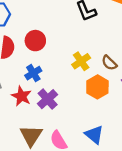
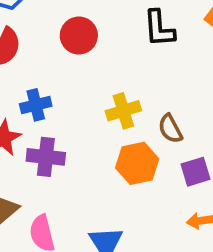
red circle: (35, 41) -> (79, 36), moved
purple cross: (48, 99) -> (46, 157), turned 30

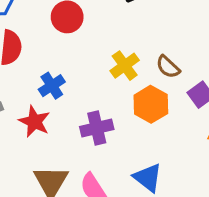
purple cross: (46, 157) -> (97, 128), moved

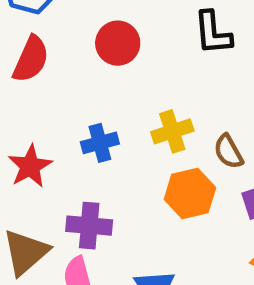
blue cross: (52, 86) -> (100, 143), moved
purple cross: (97, 128) -> (89, 226), moved

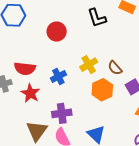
red semicircle: (31, 59) -> (25, 69), moved, turned 85

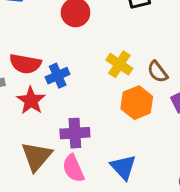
yellow cross: (89, 65) -> (119, 64), turned -30
blue cross: (58, 76) -> (58, 76), moved

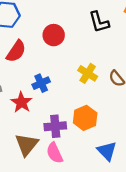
red semicircle: (25, 64) -> (16, 51), moved, turned -65
orange hexagon: (137, 103) -> (85, 118), moved
blue triangle: (123, 167) -> (107, 151), moved

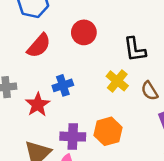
black L-shape: (99, 22) -> (135, 49), moved

